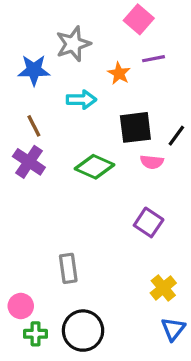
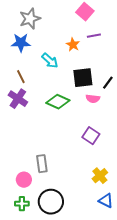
gray star: (73, 44) -> (30, 19), moved
cyan arrow: (81, 100) -> (50, 61), turned 42
pink circle: (21, 306) -> (24, 180), moved
blue triangle: (173, 329) -> (106, 201), turned -42

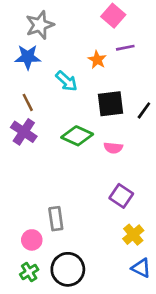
pink semicircle: (93, 99) -> (113, 148), moved
purple square: (91, 136) -> (121, 196), moved
green cross: (22, 204) -> (29, 272), turned -32

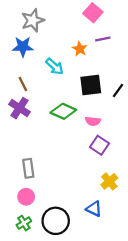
purple square: (121, 196) -> (99, 145), moved
gray rectangle: (56, 219) -> (28, 168), moved
yellow cross: (133, 235) -> (109, 181), moved
blue triangle: (141, 268) -> (94, 209), moved

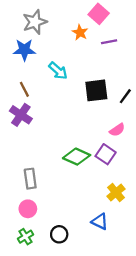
orange star: (80, 49) -> (80, 32), moved
green diamond: (63, 111) -> (77, 157), moved
pink semicircle: (93, 121) -> (117, 130), moved, turned -40
black circle: (56, 221) -> (59, 234), size x0.6

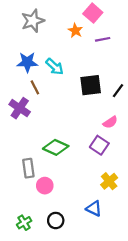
blue star: (24, 50) -> (27, 62), moved
brown line: (24, 89) -> (35, 87), moved
green diamond: (77, 157) -> (56, 147), moved
pink circle: (28, 209) -> (45, 186), moved

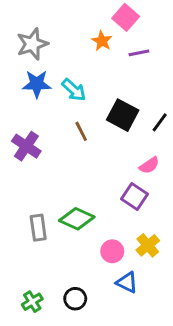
gray star: (33, 21) -> (32, 44), moved
black square: (91, 85) -> (123, 115), turned 35
brown line: (35, 87) -> (81, 131), moved
green diamond: (56, 147) -> (77, 219), moved
pink circle: (45, 186) -> (112, 251), moved

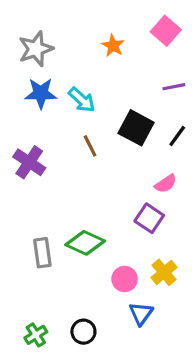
pink square: (126, 17) -> (166, 31), moved
purple line: (139, 53) -> (174, 87), moved
blue triangle: (127, 282) -> (141, 314), turned 40

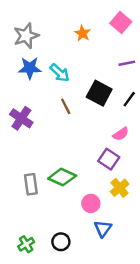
yellow cross: (164, 272) -> (120, 188), moved

